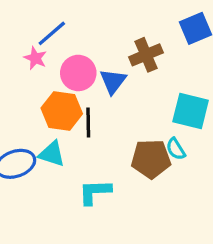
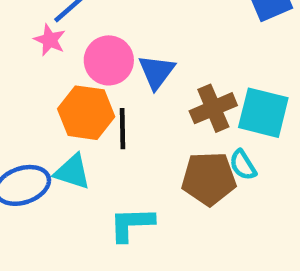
brown cross: (146, 55) -> (213, 108), moved

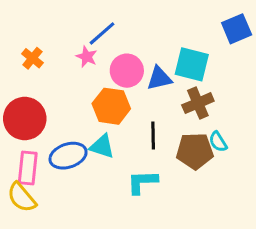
blue triangle: (157, 72) -> (159, 78), turned 40
cyan square: (263, 113) -> (192, 64), moved
black line: (122, 129) -> (153, 136), moved

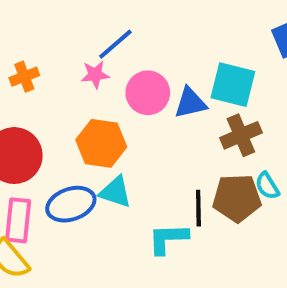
pink star: (87, 57) -> (95, 75), turned -30
orange cross: (32, 58) -> (24, 77), turned 30
orange hexagon: (111, 106) -> (101, 143), moved
black line: (153, 136) -> (198, 208), moved

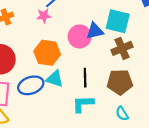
pink circle: (148, 93) -> (80, 36), moved
cyan semicircle: (267, 186) -> (122, 114), moved
black line: (198, 208) -> (85, 78), moved

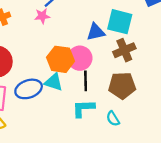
pink circle: (80, 36) -> (80, 58), moved
orange hexagon: (47, 53) -> (60, 59), moved
cyan semicircle: (122, 114) -> (113, 119), moved

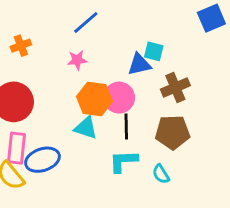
pink star: (42, 16) -> (77, 60), moved
cyan square: (120, 22) -> (154, 51), moved, size x0.6
blue ellipse: (29, 89) -> (43, 160), moved

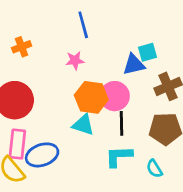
blue line: (86, 22) -> (83, 25), turned -64
cyan square: (154, 51) -> (148, 52), turned -30

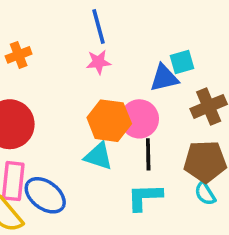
pink star: (75, 60) -> (98, 62), moved
blue ellipse: (42, 155) -> (45, 195), turned 56
cyan semicircle: (154, 169) -> (205, 194), moved

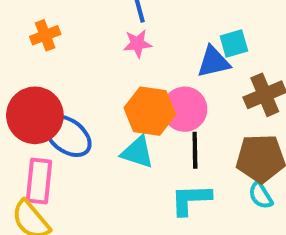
blue ellipse: (45, 195) -> (68, 136), moved

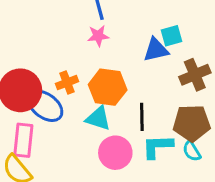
orange cross: (45, 35) -> (67, 83), moved
pink circle: (185, 109) -> (115, 153), moved
cyan L-shape: (191, 199) -> (157, 146), moved

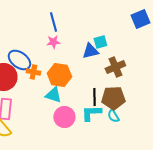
orange cross: (67, 83) -> (33, 72), turned 32
blue ellipse: (45, 106) -> (19, 60), moved
black line: (142, 117) -> (94, 97), moved

